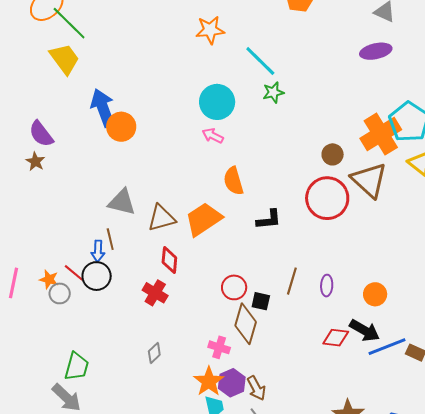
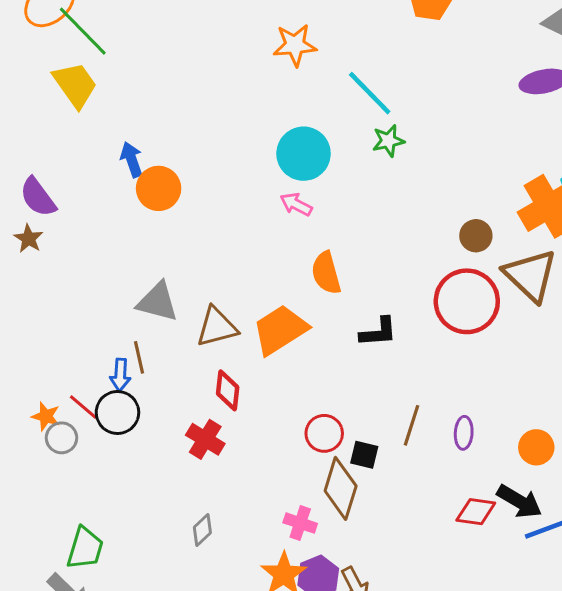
blue arrow: (103, 108) -> (132, 160), size x0.6

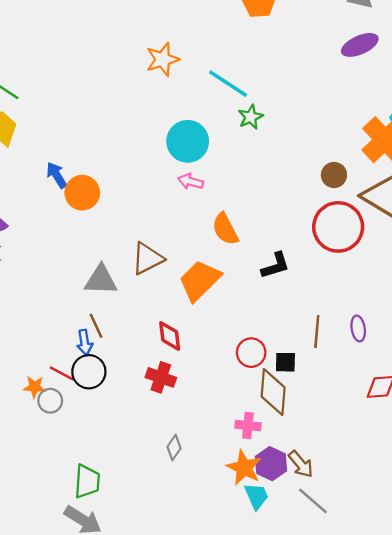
brown triangle: (217, 327) -> (147, 259), moved

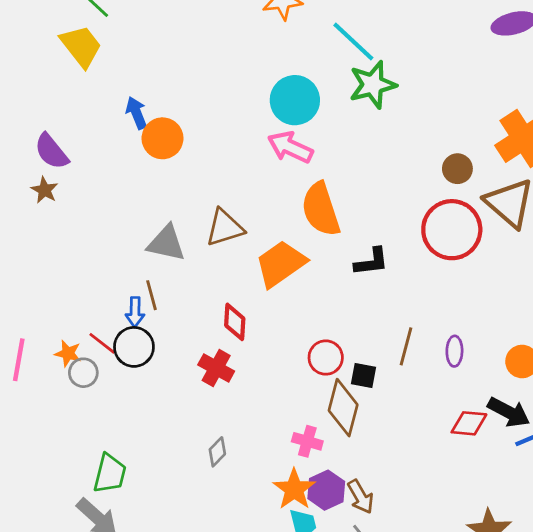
green star: (251, 117) -> (373, 85), size x1.6
pink arrow: (191, 181) -> (290, 147), size x1.5
orange semicircle: (225, 229) -> (321, 209), size x1.4

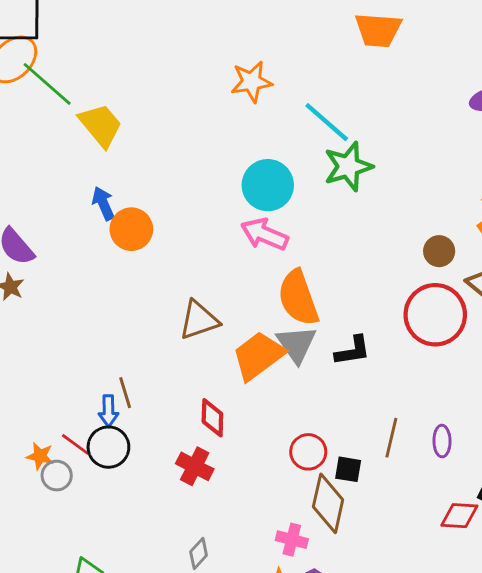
yellow trapezoid: (81, 46) -> (101, 125), moved
gray triangle: (166, 243) -> (296, 344), moved, turned 45

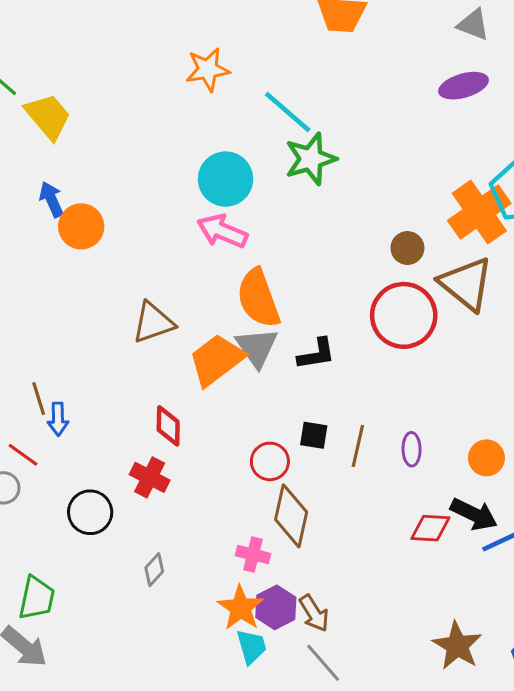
brown line: (125, 393) -> (39, 398), moved
black circle: (108, 447) -> (90, 512), moved
black square: (348, 469) -> (314, 435), moved

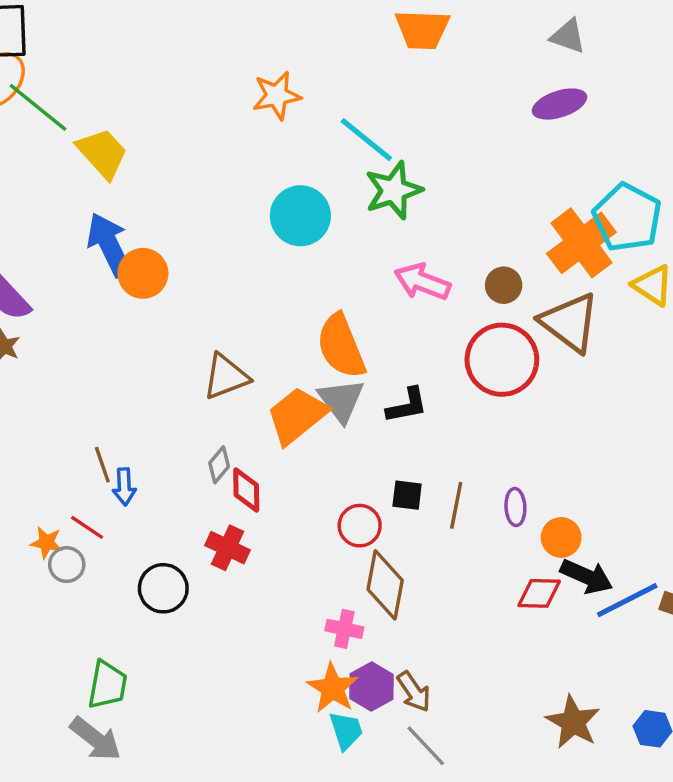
blue arrow: (51, 199) -> (109, 245), size x1.6
pink arrow: (222, 231) -> (422, 282), moved
orange circle: (486, 458) -> (561, 537), moved
gray diamond: (154, 570) -> (219, 465), moved

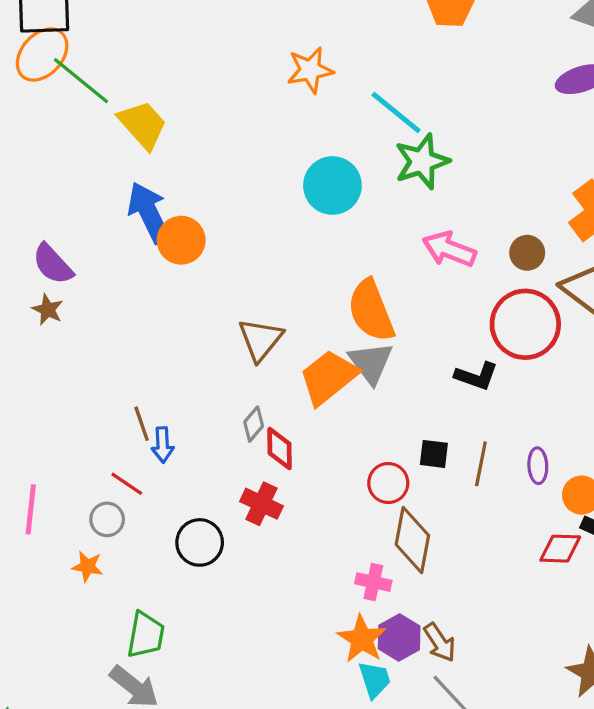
brown triangle: (226, 377) -> (260, 340), turned -30
black L-shape: (407, 405) -> (476, 376), moved, turned 30
orange star: (46, 543) -> (87, 566), moved

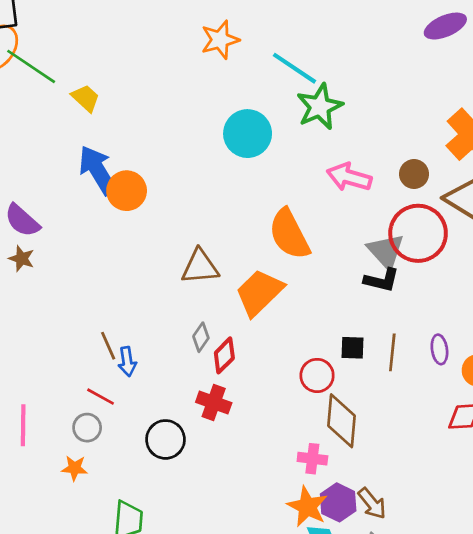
yellow trapezoid: (143, 125) -> (86, 98), size x0.7
brown triangle: (260, 340) -> (200, 267), turned 51
gray triangle: (371, 363) -> (386, 251), moved
red diamond: (280, 449) -> (224, 355), turned 51

